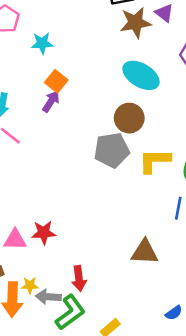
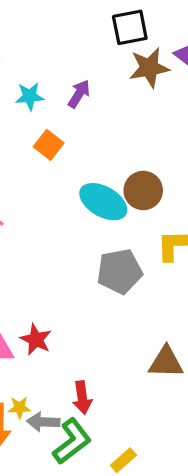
cyan ellipse: (141, 75) -> (103, 202), moved
purple arrow: (51, 101) -> (79, 94), moved
gray pentagon: (112, 150) -> (120, 271), moved
red star: (44, 233) -> (36, 339), turned 30

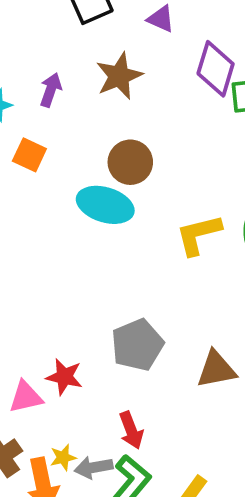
brown star: (149, 68) -> (119, 76), moved
brown circle: (143, 190) -> (130, 162), moved
gray pentagon: (120, 271) -> (137, 345), moved

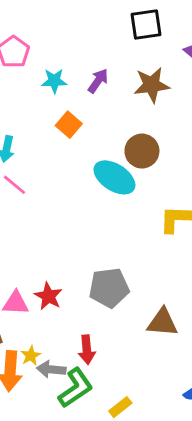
yellow star: (63, 457) -> (31, 356), turned -30

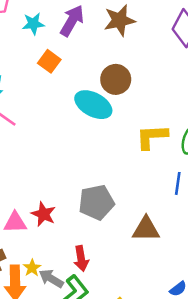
purple arrow: (98, 81) -> (72, 21), size x1.4
gray arrow: (51, 369) -> (51, 278), turned 30

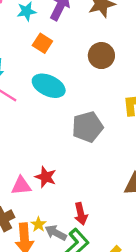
cyan ellipse: (93, 105) -> (49, 86), moved
gray pentagon: (96, 202) -> (87, 127), moved

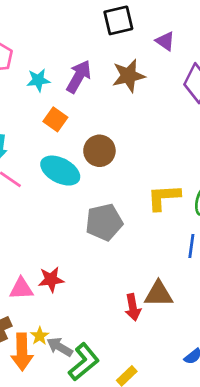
brown circle: (101, 56) -> (99, 151), moved
red star: (46, 177) -> (51, 279), turned -30
red arrow: (81, 214) -> (133, 307), moved

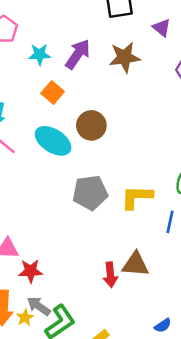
yellow L-shape: (164, 197) -> (137, 197), moved
red star: (51, 279) -> (31, 271), moved
yellow star: (40, 336) -> (25, 318), moved

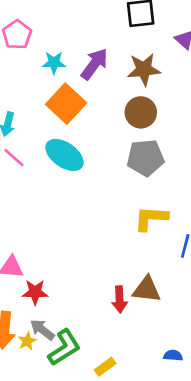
orange square: (53, 92) -> (66, 104), size x1.6
brown circle: (91, 125) -> (141, 112), moved
gray pentagon: (90, 193) -> (146, 158), moved
blue semicircle: (163, 325) -> (173, 355), turned -144

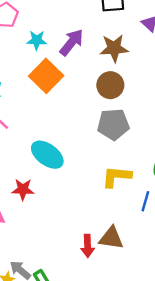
cyan ellipse: (65, 155) -> (47, 155), moved
red star: (35, 292) -> (23, 189), moved

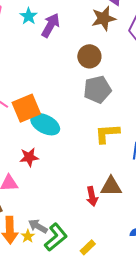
cyan star: (37, 40) -> (29, 16), moved, turned -30
brown star: (114, 48) -> (104, 18), moved
orange square: (46, 76) -> (26, 108), moved, turned 32

